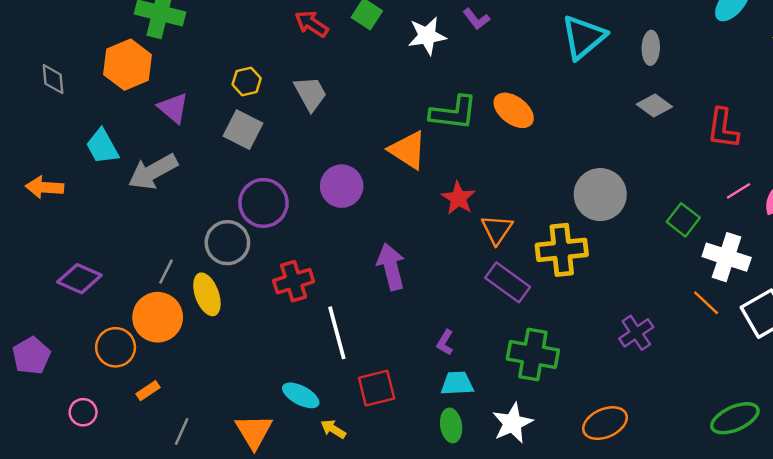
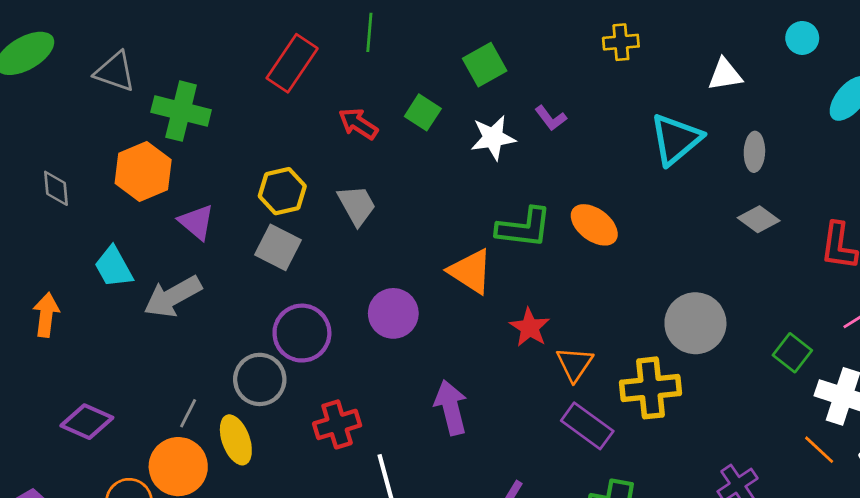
yellow hexagon: (247, 81) -> (282, 191), size x1.4
orange arrow: (45, 187) -> (46, 315), turned 93

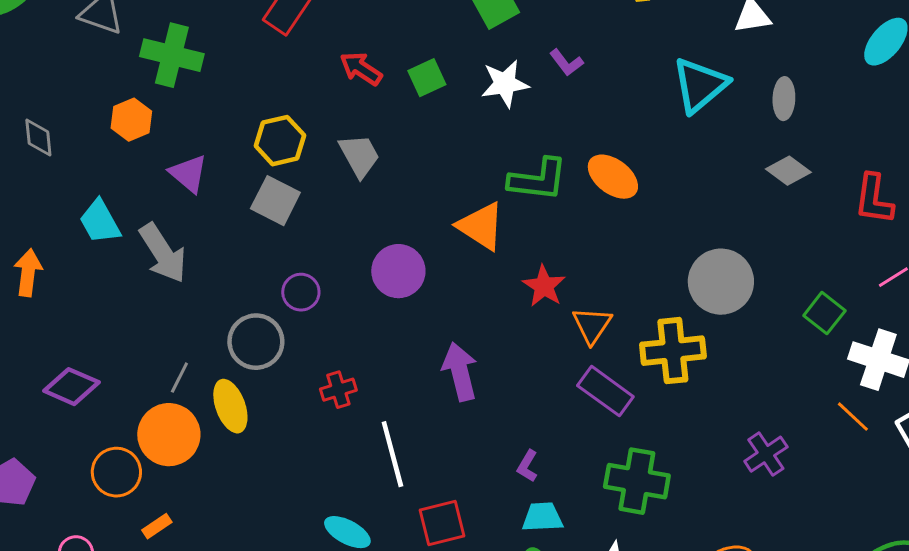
green square: (423, 112) -> (427, 78), moved, turned 32
orange hexagon: (143, 171) -> (131, 120), size x0.7
gray arrow: (173, 297) -> (163, 253), turned -94
purple circle: (302, 333) -> (301, 292), size x0.6
red cross: (337, 424) -> (338, 390), size x0.7

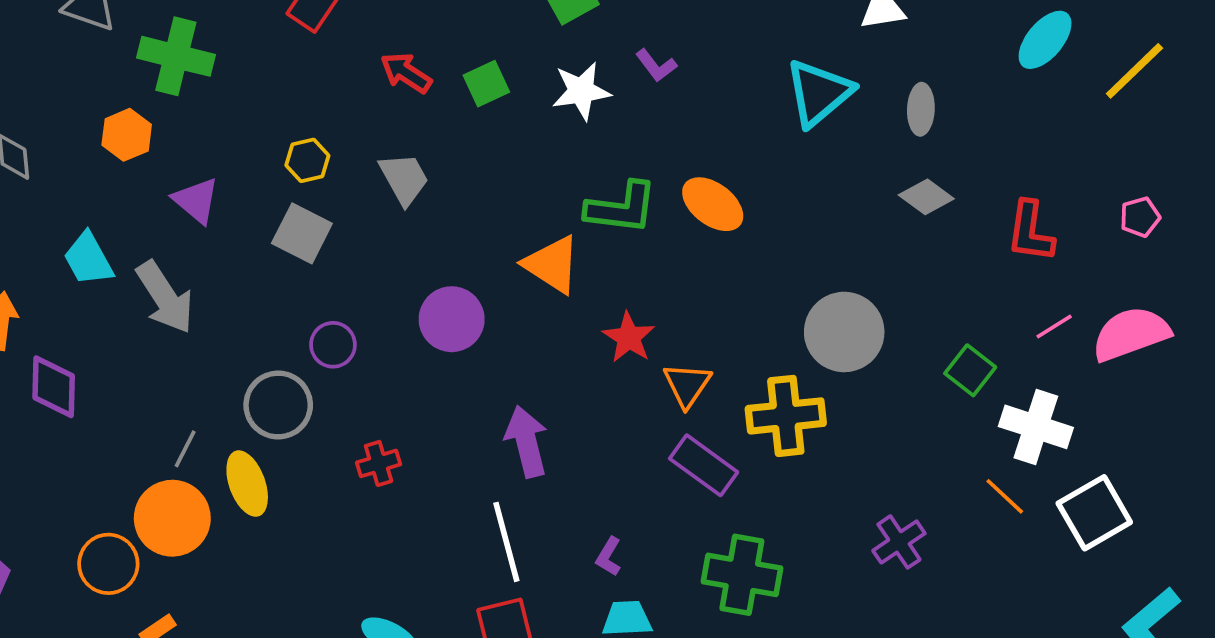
yellow hexagon: (280, 141) -> (307, 160), size x0.7
purple diamond: (71, 387) -> (54, 387), moved, turned 68
white line: (392, 454) -> (506, 542), moved

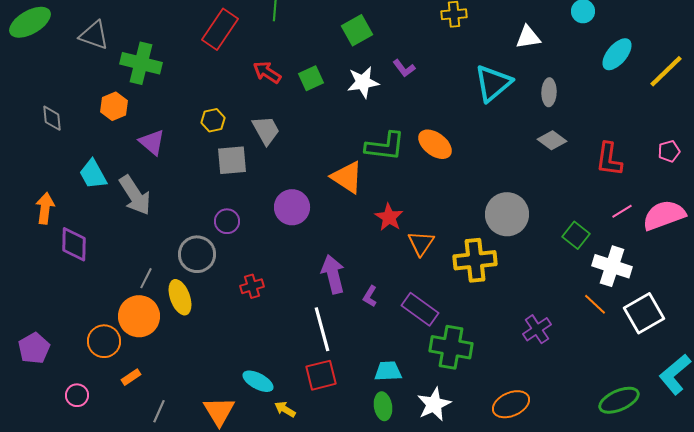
gray square: (302, 233) -> (232, 160), moved, turned -32
purple rectangle: (704, 465) -> (420, 309), moved
purple L-shape: (609, 557) -> (370, 296), moved

